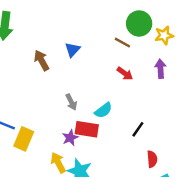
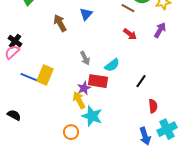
purple arrow: (160, 69) -> (160, 30), turned 35
yellow rectangle: (24, 139) -> (45, 75), moved
yellow arrow: (58, 163) -> (79, 100), moved

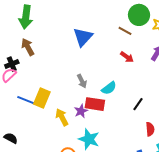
blue triangle: (86, 14) -> (83, 37), size x1.5
brown arrow: (60, 23) -> (28, 47), moved
black cross: (15, 41) -> (12, 64), turned 32
yellow arrow: (79, 100) -> (62, 117), moved

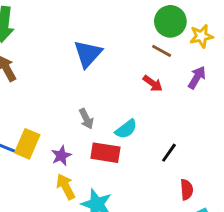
brown line: (125, 31) -> (162, 51), moved
purple star: (81, 111) -> (61, 156), moved
yellow arrow: (62, 117) -> (66, 187), moved

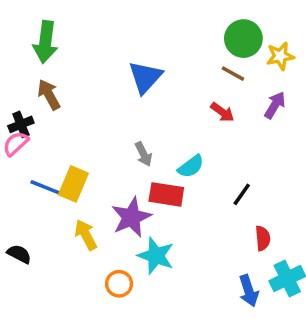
purple star: (61, 156) -> (131, 217), moved, size x1.6
yellow arrow: (66, 187) -> (86, 235), moved

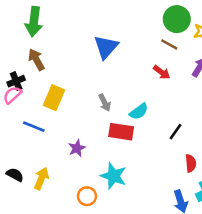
yellow rectangle: (73, 184) -> (54, 98), moved
purple star: (131, 217) -> (77, 148), moved, size x0.6
yellow arrow: (86, 235) -> (41, 178), moved, turned 50

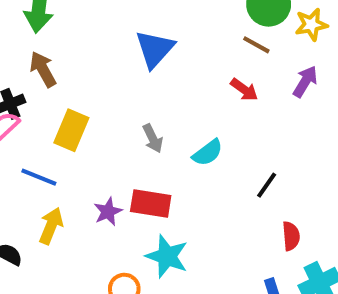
red rectangle: (121, 132) -> (151, 203), moved
yellow arrow: (41, 178) -> (51, 226), moved

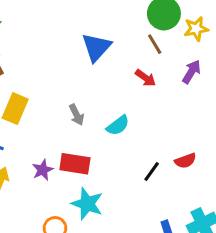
brown line: (256, 45) -> (155, 44), turned 30
blue triangle: (155, 49) -> (96, 47), moved
black line: (267, 185) -> (152, 171), moved
red semicircle: (291, 236) -> (185, 161), moved, turned 75

